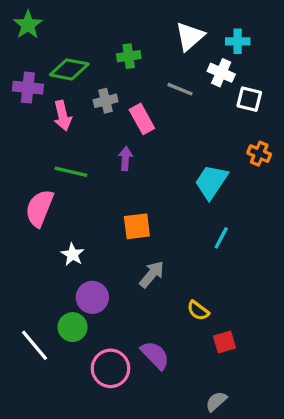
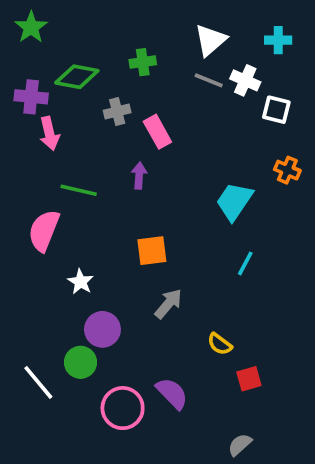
cyan cross: (238, 41) -> (278, 40), moved
gray line: (180, 89) -> (209, 80), moved
pink arrow: (63, 116) -> (49, 133), moved

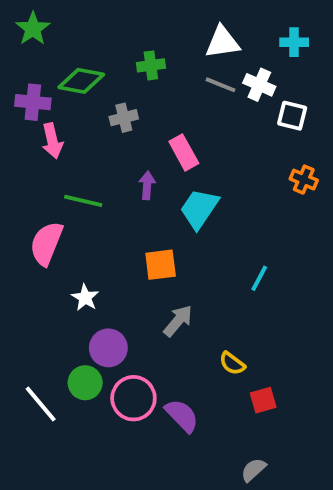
white triangle: (210, 40) -> (222, 42), turned 33
pink rectangle: (157, 132) -> (184, 152), moved
cyan trapezoid: (234, 201) -> (199, 209), moved
pink circle: (123, 408) -> (133, 398), moved

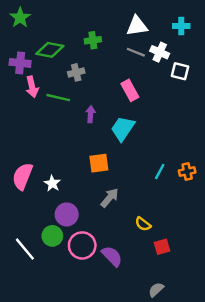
pink rectangle: (184, 152) -> (130, 90), moved
orange cross: (304, 180) -> (187, 171), moved, turned -35
green line: (83, 201) -> (58, 98), moved
pink semicircle: (46, 243) -> (22, 176), moved

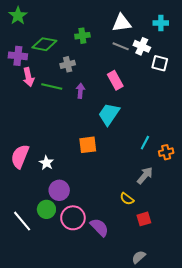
purple arrow: (90, 114) -> (80, 91), moved
cyan line: (160, 171) -> (145, 143), moved
gray arrow: (110, 198) -> (145, 175), moved

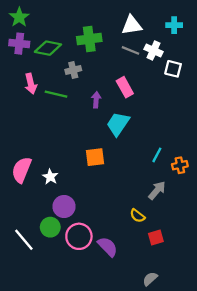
green cross: (82, 36) -> (89, 39), size x1.5
purple cross: (18, 56) -> (19, 44), moved
purple arrow: (80, 91) -> (96, 100), moved

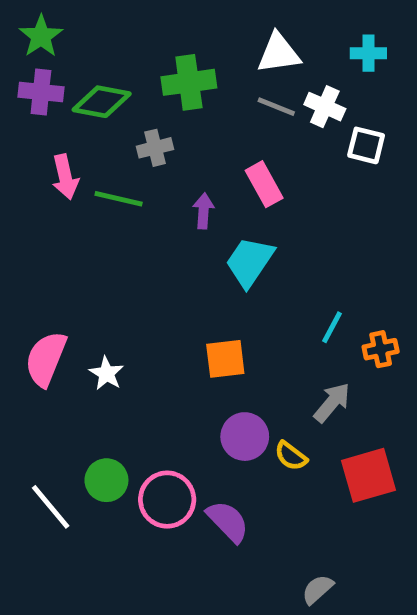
orange square: (95, 157) -> (225, 359), moved
purple circle: (64, 207) -> (245, 437), moved
red square: (156, 237) -> (368, 475), moved, size x1.6

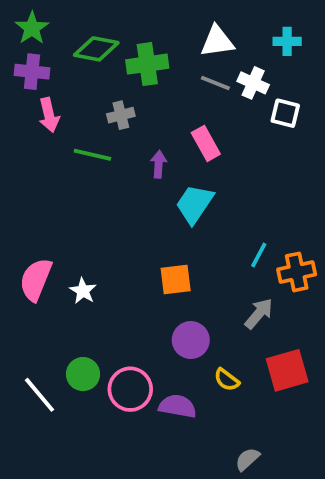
green diamond: (102, 102) -> (96, 49), moved
pink arrow: (65, 177) -> (49, 115), moved
orange cross: (381, 349) -> (297, 272), size x1.4
yellow semicircle: (291, 456) -> (227, 380), moved
purple semicircle: (228, 521) -> (178, 406), turned -36

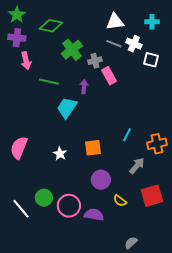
green cross: (147, 64) -> (72, 50), moved, turned -30
gray cross: (121, 115) -> (95, 61), moved
cyan trapezoid: (195, 204) -> (67, 108), moved
cyan line: (259, 255) -> (127, 135), moved
white star: (83, 291) -> (60, 154), moved

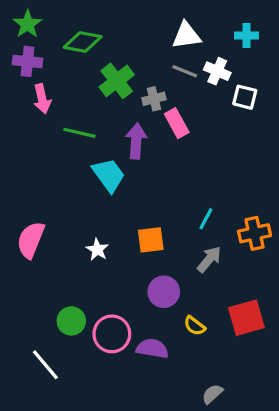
purple arrow: (84, 87) -> (136, 141), size x1.5
cyan trapezoid: (67, 108) -> (109, 175), turned 110
gray arrow: (137, 166) -> (209, 259), moved
white line: (21, 209) -> (45, 365), moved

